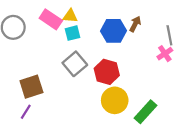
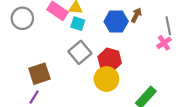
cyan square: (72, 33) -> (78, 24), turned 32
yellow circle: (115, 100) -> (106, 79), moved

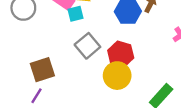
cyan square: (78, 24) -> (76, 14), moved, turned -32

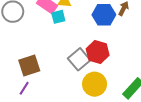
gray square: (87, 46) -> (79, 59), moved
yellow circle: (117, 76) -> (95, 84), moved

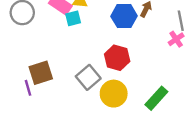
gray square: (79, 59) -> (88, 77), moved
purple line: (24, 88) -> (28, 88), moved, turned -48

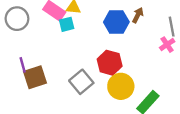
purple line: (28, 88) -> (23, 65), moved
yellow circle: (114, 94) -> (121, 86), moved

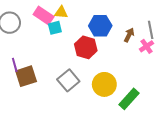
brown arrow: (138, 15) -> (129, 35), moved
red hexagon: (110, 63) -> (86, 47), moved

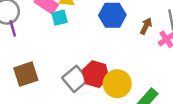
red hexagon: (86, 47) -> (96, 74), moved
purple line: (15, 65) -> (13, 28), moved

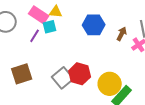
purple line: (13, 28) -> (35, 36), moved, turned 48
yellow circle: (117, 84) -> (110, 84), moved

